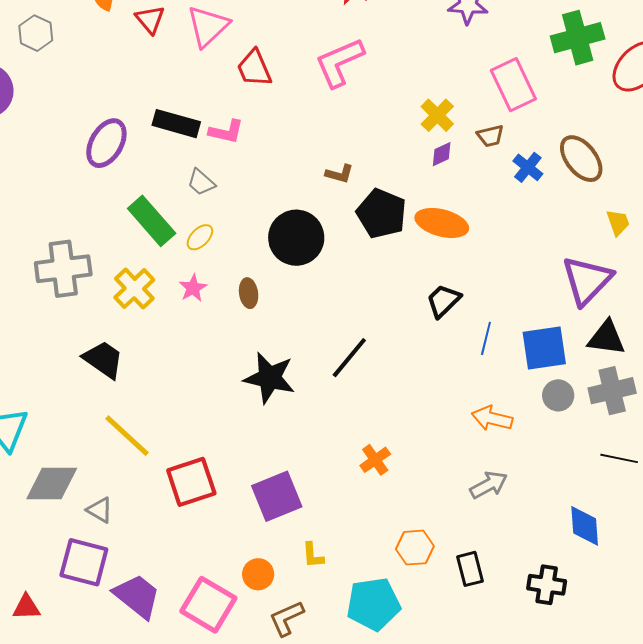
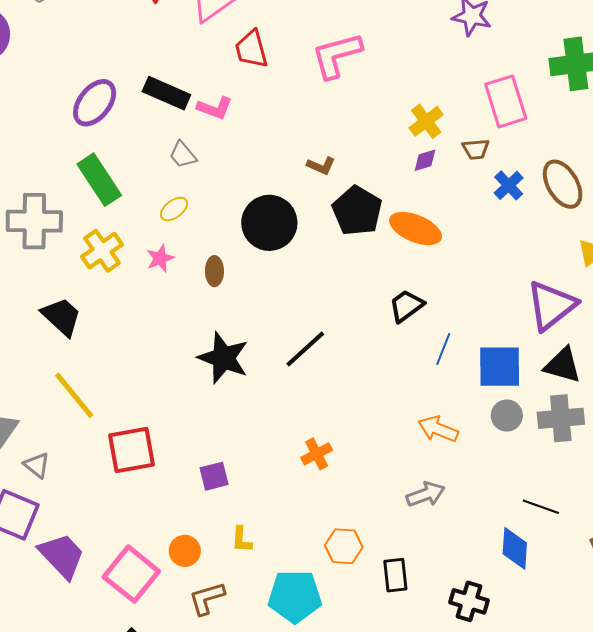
green rectangle: (152, 221) -> (99, 180), moved
black line: (619, 458) -> (541, 507), moved
purple square: (277, 496) -> (214, 476), size x0.6

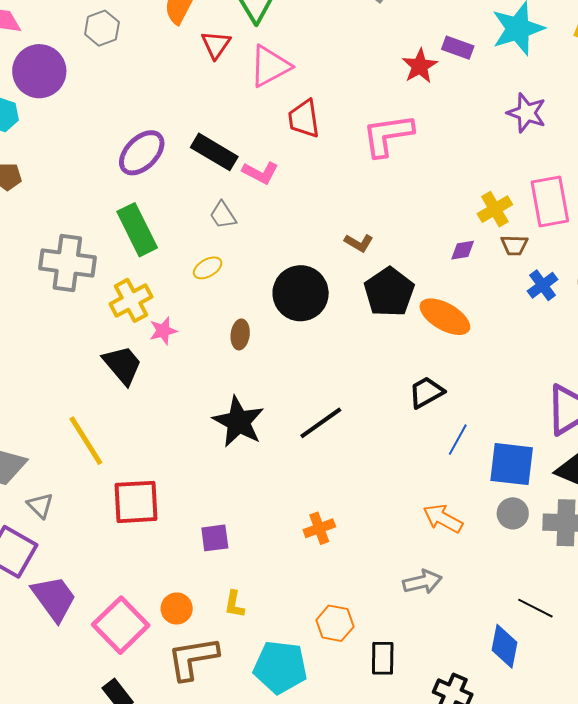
yellow cross: (426, 121) -> (495, 209), moved
pink star: (160, 258) -> (163, 331), moved
black trapezoid: (61, 317) -> (123, 365), moved
brown L-shape: (207, 598) -> (193, 658), size x1.4

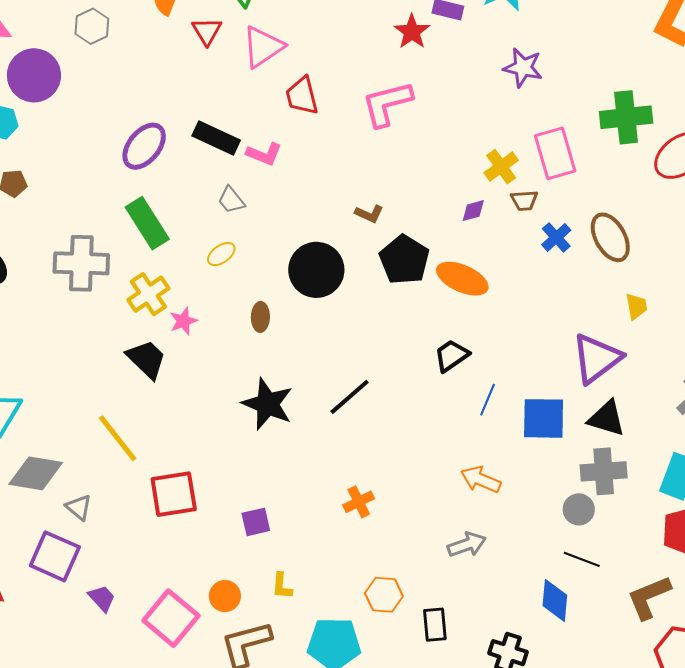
gray circle: (513, 513) -> (579, 509), moved
purple trapezoid: (54, 598) -> (102, 598), size x0.6

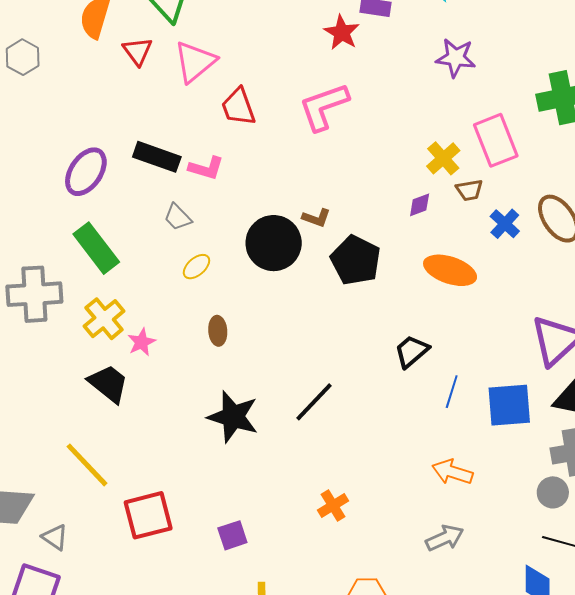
yellow ellipse: (221, 254) -> (196, 267), moved
black circle: (316, 270) -> (274, 243), moved
orange ellipse: (462, 279) -> (450, 270), moved

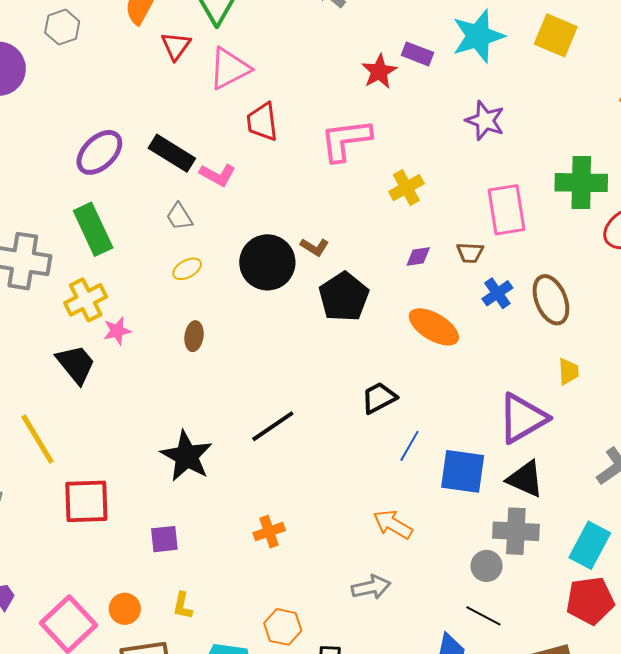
yellow cross: (443, 158) -> (406, 188), moved
black star: (233, 417) -> (187, 456), moved

